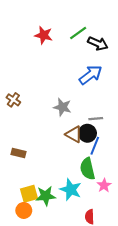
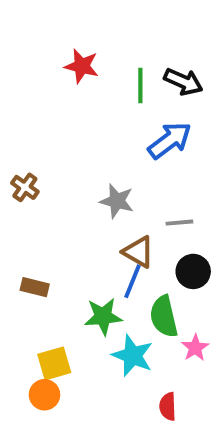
green line: (78, 33) -> (140, 86), moved, turned -54
black circle: (87, 133) -> (193, 271), moved
blue line: (95, 146) -> (133, 281), moved
green star: (46, 196) -> (103, 316), moved

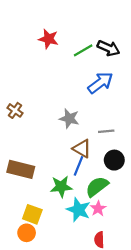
green line: (140, 86) -> (83, 50), turned 60
brown rectangle: (35, 287) -> (21, 169), size x1.6
green semicircle: (164, 316) -> (97, 187), turned 65
pink star: (195, 348) -> (98, 209), moved
yellow square: (54, 363) -> (32, 214), turned 36

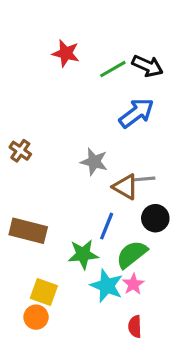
brown triangle: (82, 149) -> (125, 187), moved

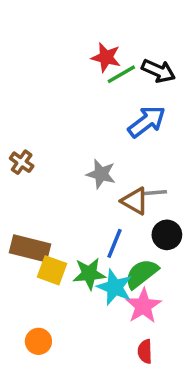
red star: (66, 53) -> (106, 57), moved
pink star: (133, 284) -> (143, 306), size x1.5
cyan star: (107, 286) -> (115, 287), moved
yellow square: (44, 292) -> (52, 270), moved

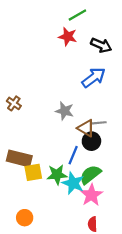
green line: (121, 74) -> (77, 15), moved
black circle: (167, 235) -> (91, 141), moved
yellow square: (52, 270) -> (33, 172), turned -30

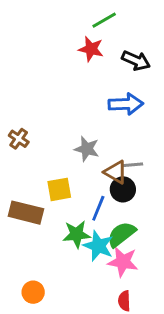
blue arrow: (94, 78) -> (126, 104), turned 35
yellow square: (33, 172) -> (59, 189), moved
pink star: (91, 195) -> (123, 262), turned -30

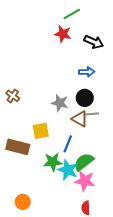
blue arrow: (126, 104) -> (87, 72), size x0.7
black circle: (123, 189) -> (85, 98), moved

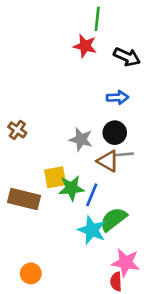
green line: (72, 14) -> (97, 19), turned -54
green star: (53, 162) -> (71, 188), moved
pink star: (85, 181) -> (126, 263), moved

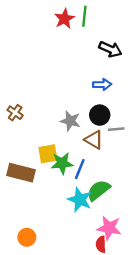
red star: (85, 46) -> (64, 19), moved, turned 30
gray line: (124, 154) -> (116, 129), moved

